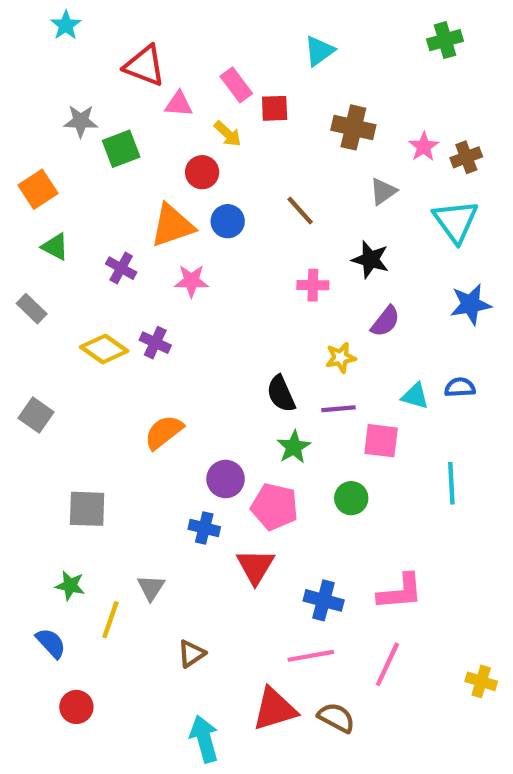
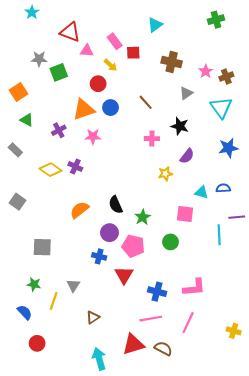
purple cross: (121, 268) -> (59, 130), turned 32
black semicircle: (281, 394) -> (116, 205), moved
purple line: (338, 409) -> (237, 217), moved

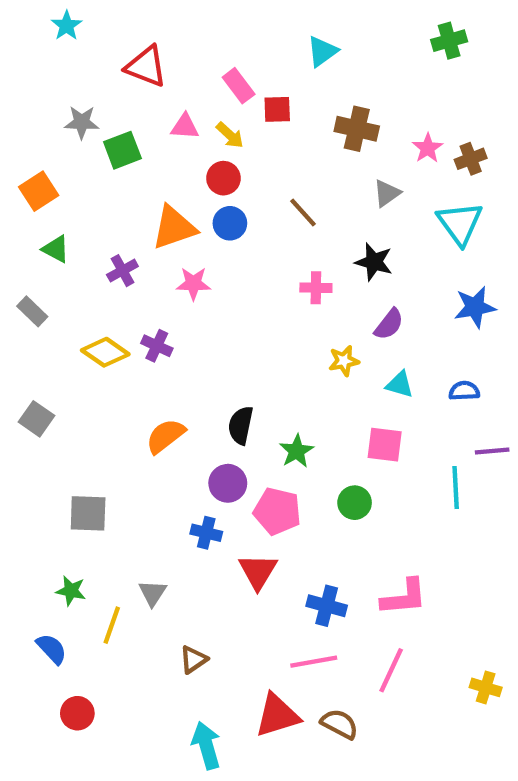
pink triangle: (87, 51) -> (185, 127), moved
red circle: (98, 84) -> (223, 178), moved
cyan triangle: (202, 192) -> (400, 384), moved
black semicircle: (116, 205) -> (241, 425), turned 36

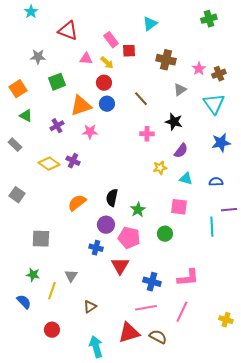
green square: (122, 150) -> (57, 82), moved
red circle: (77, 713) -> (52, 330), moved

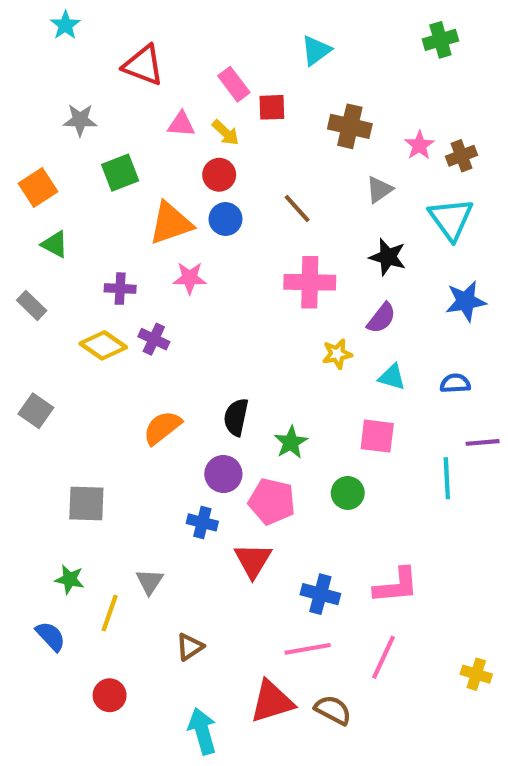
black star: (174, 122) -> (388, 257), moved
purple cross: (57, 126) -> (120, 289), moved, turned 32
pink cross: (147, 134) -> (310, 282), size x1.6

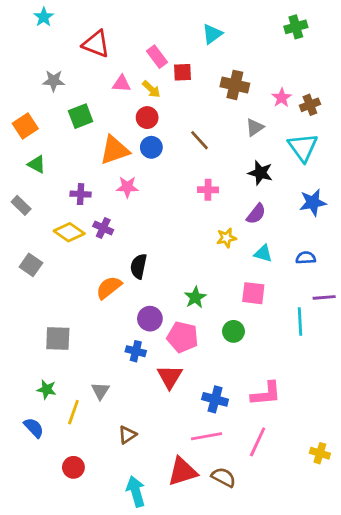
pink cross: (310, 282) -> (208, 190), size x0.6
gray square: (36, 411) -> (31, 265), moved
black semicircle: (236, 417) -> (139, 266), moved

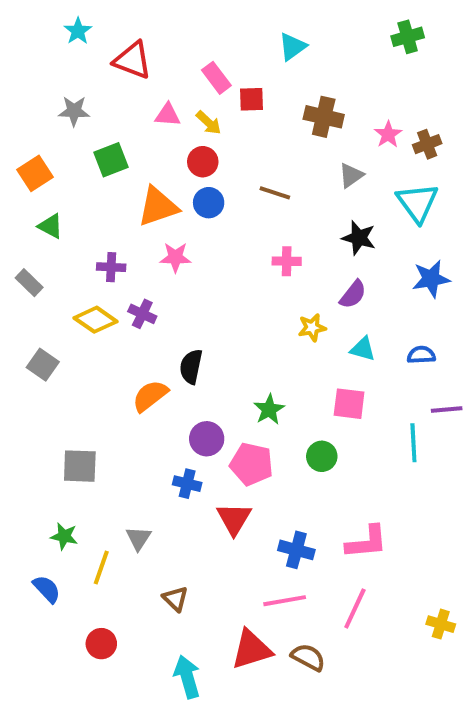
cyan star: (44, 17) -> (78, 31), moved
brown line: (199, 140) -> (275, 193), turned -30
brown triangle: (127, 435) -> (175, 599), turned -42

